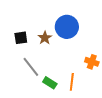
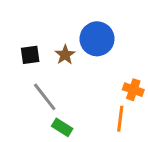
orange line: (72, 82) -> (120, 119), moved
green rectangle: (50, 83) -> (62, 127), moved

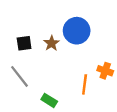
gray line: (45, 97) -> (19, 76), moved
orange line: (120, 119) -> (85, 84), moved

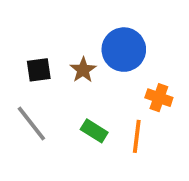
orange cross: (105, 71) -> (159, 98), moved
green rectangle: (49, 100) -> (94, 131), moved

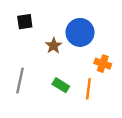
black square: (39, 70) -> (25, 22), moved
gray line: (31, 124) -> (20, 80), turned 50

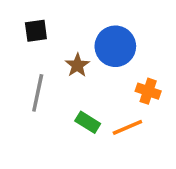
gray line: (20, 80) -> (38, 93), moved
orange line: (88, 89) -> (127, 127), turned 60

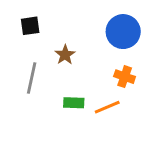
blue circle: (115, 46) -> (123, 32), moved
green rectangle: (88, 122) -> (74, 103), turned -30

